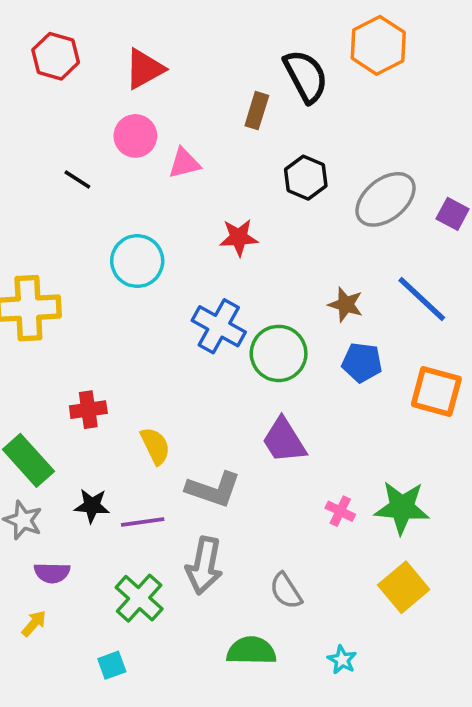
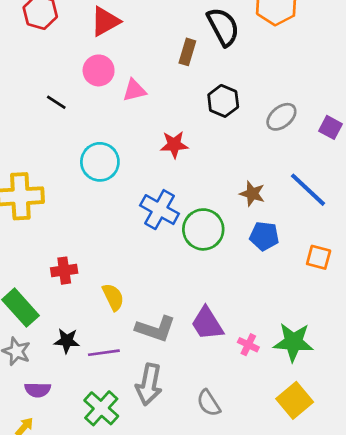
gray ellipse: (386, 199) -> (281, 117), size x0.7
orange square: (436, 392) -> (319, 257), size x0.7
purple trapezoid: (284, 440) -> (207, 324), moved

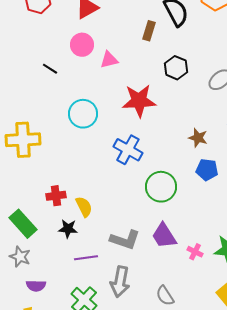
red star: (174, 145) -> (139, 101), size x1.6
green circle: (203, 229) -> (161, 187), moved
yellow semicircle: (113, 297) -> (84, 207), moved
black star: (67, 341) -> (68, 229), moved

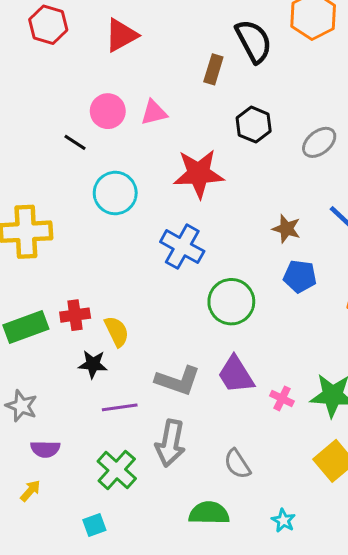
pink circle: (82, 45) -> (108, 111), moved
black line: (50, 69) -> (75, 142), moved
green rectangle: (23, 224) -> (26, 327), moved, turned -68

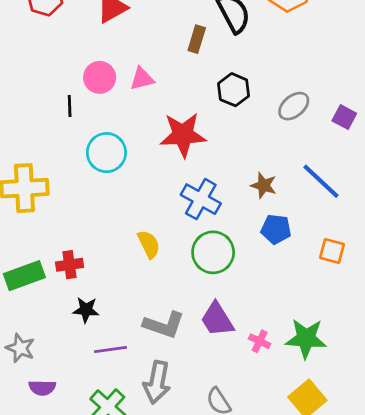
black line: (75, 142) -> (70, 106), turned 55
blue cross: (182, 247) -> (201, 199), moved
yellow semicircle: (117, 331) -> (149, 244), moved

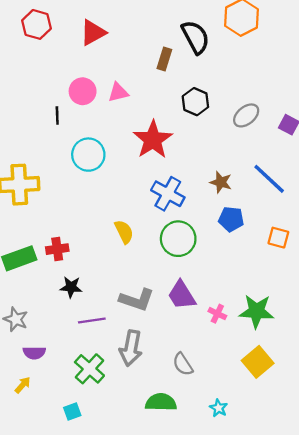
red star: (183, 135) -> (153, 140), turned -30

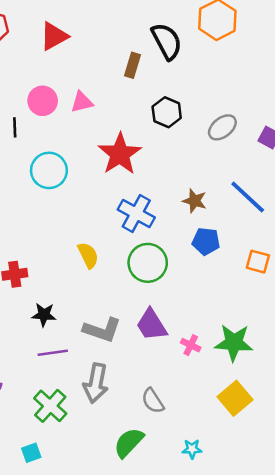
black star: (71, 287) -> (44, 315), moved
green semicircle: (161, 402) -> (129, 443), turned -48
cyan star: (218, 408) -> (192, 449), turned -30

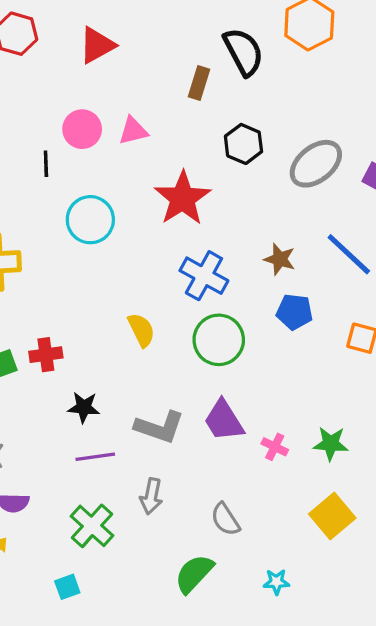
gray ellipse: (222, 127) -> (316, 164), size x1.4
green star: (234, 343) -> (331, 444), size x0.7
gray arrow: (96, 383) -> (151, 496), size x0.7

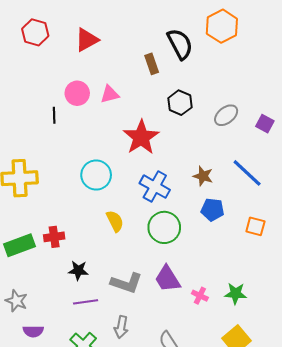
brown rectangle: (199, 83) -> (152, 64), turned -36
gray ellipse: (316, 164) -> (226, 115), size x0.7
cyan circle: (90, 220) -> (96, 175), moved

